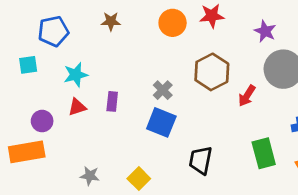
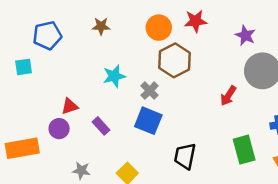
brown hexagon: (212, 72) -> (175, 60), moved
cyan star: (76, 75) -> (114, 76), moved
purple rectangle: (112, 101) -> (101, 126), moved, turned -48
purple circle: (42, 121) -> (59, 129), moved

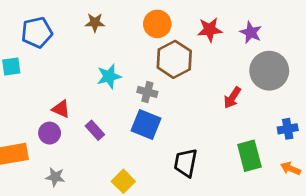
red star: (195, 21) -> (210, 30), moved
gray cross: (150, 91) -> (147, 92), turned -30
red triangle: (70, 106) -> (61, 109), turned 42
gray star: (81, 171) -> (55, 177), moved

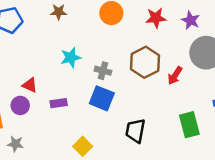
brown hexagon: (174, 59) -> (145, 62), moved
purple rectangle: (95, 130) -> (59, 103), turned -56
gray star: (55, 177) -> (15, 144), moved

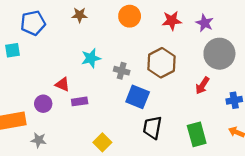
red arrow: (175, 75) -> (202, 85), moved
red triangle: (30, 85) -> (63, 84), moved
blue square: (102, 98) -> (138, 97), moved
green rectangle: (189, 125) -> (197, 134), moved

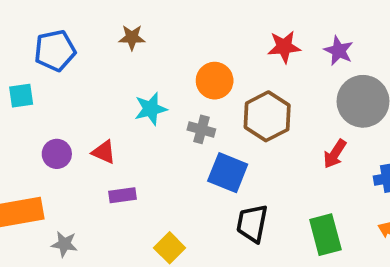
orange circle: (130, 16) -> (215, 81), moved
purple rectangle: (80, 101) -> (123, 195), moved
purple circle: (43, 104) -> (57, 154), moved

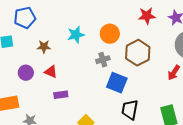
brown star: (132, 37) -> (44, 47), moved
cyan star: (151, 109) -> (76, 35), moved
gray cross: (201, 129) -> (103, 60), turned -32

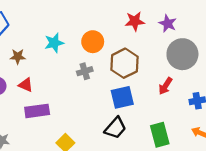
blue square: (117, 83) -> (122, 97), moved, turned -35
purple rectangle: (61, 95) -> (37, 111), size x1.5
black trapezoid: (130, 110) -> (115, 128), turned -150

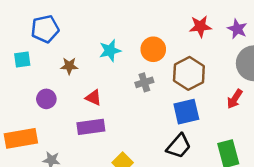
red triangle: (26, 85) -> (93, 98), moved

